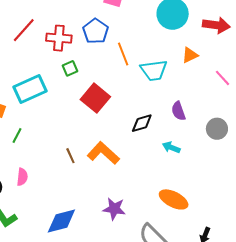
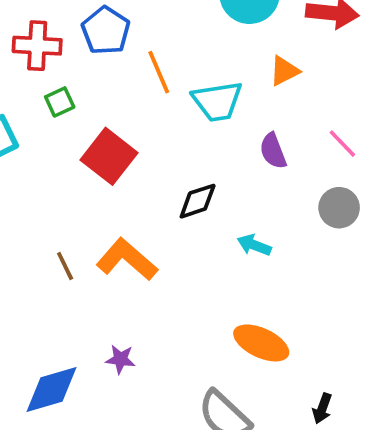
pink line: (223, 78) -> (342, 144), moved
purple semicircle: (178, 111) -> (273, 151), moved
purple star: (114, 209) -> (120, 359), moved, size x0.7

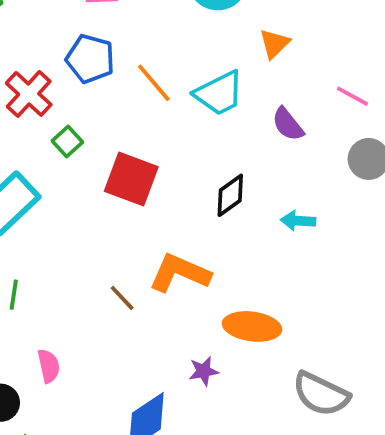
red cross: (37, 46) -> (29, 94), turned -33
orange ellipse: (261, 343) -> (252, 326), moved

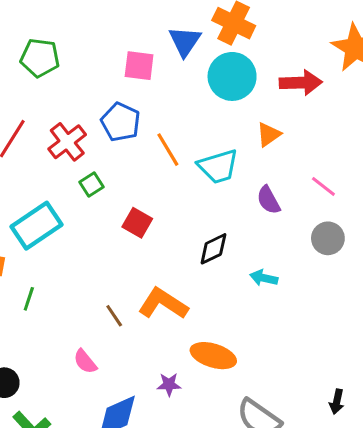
red square: (131, 179) -> (137, 223), size x0.7
pink semicircle: (49, 366) -> (85, 361), moved, turned 144

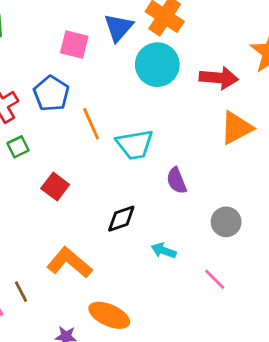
orange triangle: (269, 134) -> (236, 128), moved, size x1.5
pink line: (323, 186) -> (215, 279), moved
brown line: (114, 316) -> (21, 292), moved

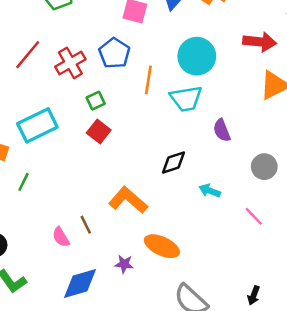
cyan circle: (157, 65) -> (197, 56), moved
orange line: (91, 124) -> (148, 80), turned 32
green square: (18, 147) -> (96, 101), moved
red square: (55, 187) -> (99, 131), moved

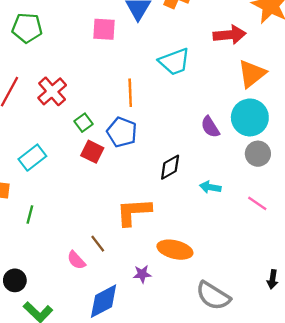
blue pentagon: (114, 53) -> (122, 132), moved
cyan circle: (197, 56) -> (250, 117), moved
cyan trapezoid: (186, 99) -> (174, 62), moved
cyan rectangle: (37, 125) -> (32, 158), size x0.7
orange L-shape: (128, 200) -> (134, 212), turned -33

